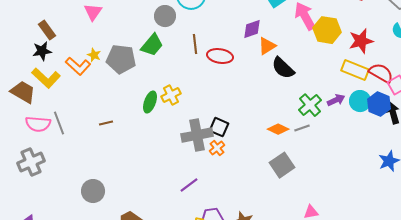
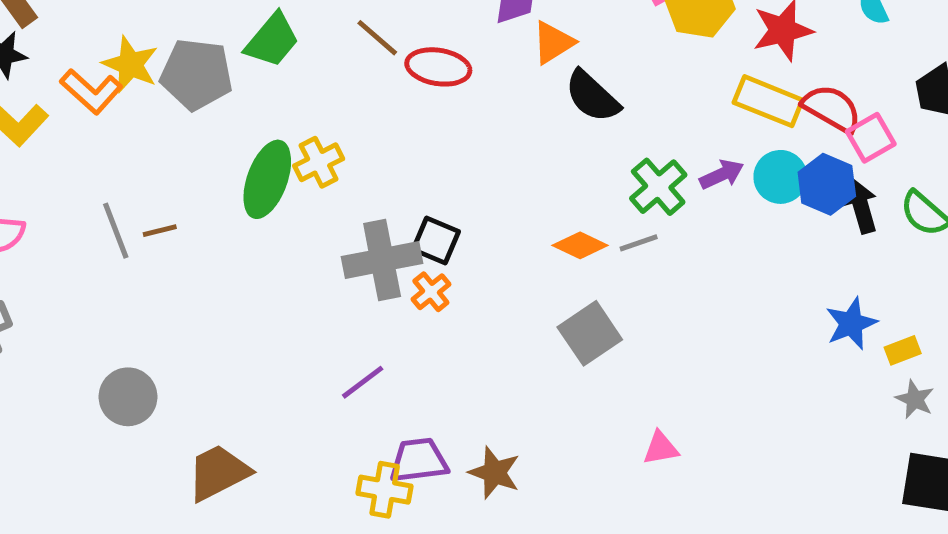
brown line: (195, 44) -> (377, 38), turned -42
yellow star: (94, 55) -> (130, 65), size x1.6
green ellipse: (150, 102) -> (267, 179), size x1.4
gray line: (59, 123) -> (116, 231), moved

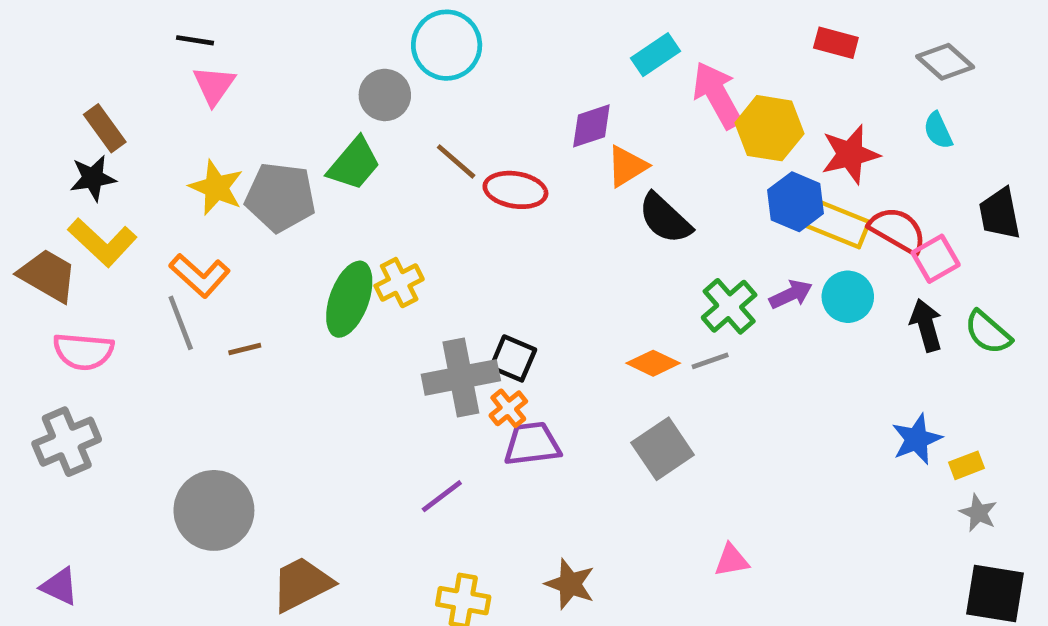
orange L-shape: (91, 91) -> (200, 275), moved
blue hexagon: (827, 184) -> (796, 202), moved
gray line: (116, 231) -> (181, 323), moved
gray circle: (128, 397) -> (214, 510), size x1.4
purple trapezoid: (419, 460) -> (532, 444), moved

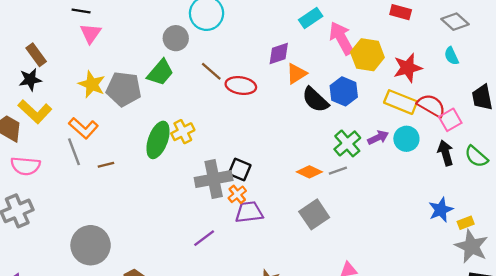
blue hexagon: (796, 202) -> (344, 91), moved
gray star: (978, 513) -> (472, 246), size x1.8

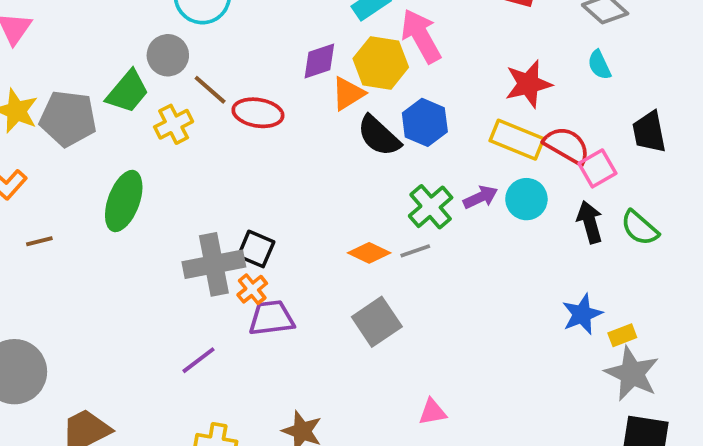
gray circle: (176, 38) -> (168, 55), moved
yellow hexagon: (367, 55) -> (381, 63), moved
yellow cross: (183, 132) -> (174, 124), moved

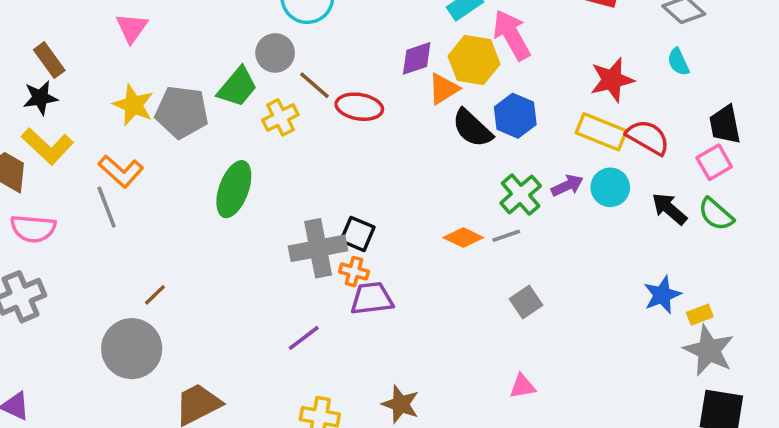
pink square: (597, 168) -> (714, 162), moved
black arrow: (590, 222) -> (669, 209), turned -33
brown line: (39, 241) -> (155, 295), moved, turned -30
orange cross: (252, 289) -> (354, 272), turned -36
gray square: (377, 322) -> (526, 302), moved, size x0.7

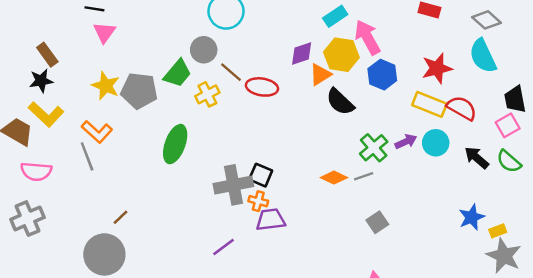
cyan semicircle: (678, 62) -> (483, 56), size x1.8
blue hexagon: (515, 116) -> (382, 75), moved

